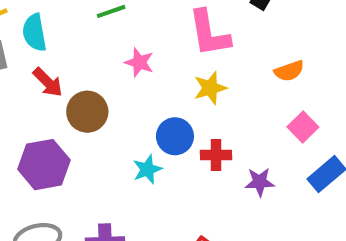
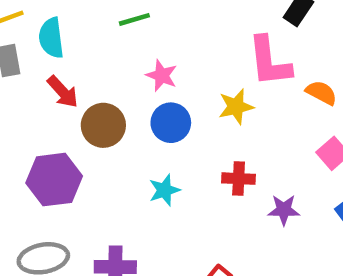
pink L-shape: (209, 33) -> (269, 61), moved
orange semicircle: (289, 71) -> (321, 93), turned -136
blue circle: (175, 136) -> (171, 123), moved

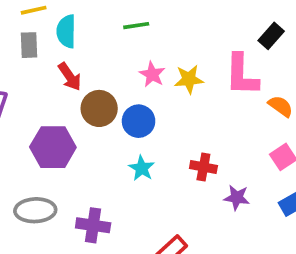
yellow star: (236, 107) -> (189, 79), moved
blue circle: (171, 123) -> (139, 121), moved
cyan star: (164, 190) -> (142, 168), turned -30

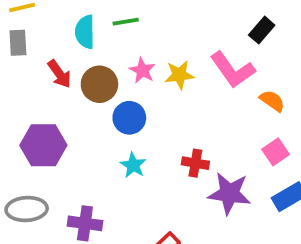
cyan semicircle: (66, 31) -> (85, 32), moved
pink L-shape: (242, 75) -> (233, 70), turned -36
brown circle: (99, 108) -> (99, 84), moved
purple star: (237, 198) -> (229, 193), size x1.6

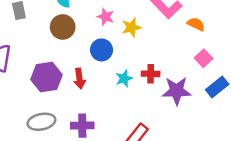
red arrow: (59, 74) -> (80, 79), moved, turned 36
yellow star: (179, 75) -> (131, 27), moved
brown circle: (99, 84) -> (63, 27), moved
cyan star: (133, 165) -> (124, 78), moved, turned 30

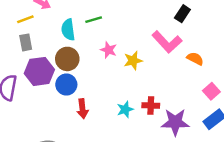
blue circle: (102, 50) -> (66, 85), moved
pink square: (204, 58) -> (211, 91), moved
purple hexagon: (46, 77) -> (39, 71), moved

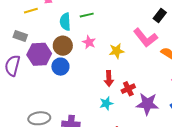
gray rectangle: (26, 42) -> (20, 36), moved, turned -64
pink star: (109, 50) -> (89, 42), moved
red cross: (151, 105) -> (128, 89), turned -32
red arrow: (82, 109) -> (109, 78), moved
cyan star: (125, 109) -> (106, 103), moved

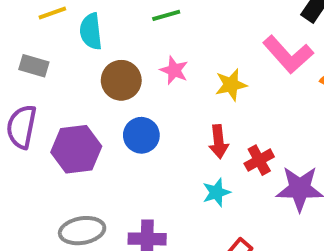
cyan semicircle: (65, 22) -> (91, 31), moved
purple hexagon: (39, 54) -> (76, 149), moved
blue circle: (60, 67) -> (141, 135), moved

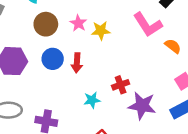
yellow star: (231, 85) -> (101, 31), moved
red arrow: (219, 142) -> (77, 63), moved

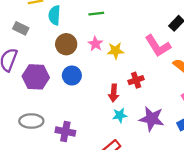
red arrow: (77, 63) -> (114, 93), moved
red cross: (121, 85) -> (136, 80), moved
cyan star: (92, 100) -> (120, 115), moved

